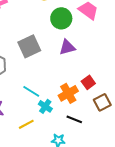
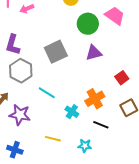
red square: (88, 82) -> (122, 78), moved
cyan line: (31, 91) -> (47, 93), moved
yellow line: (26, 124) -> (53, 139), moved, turned 42

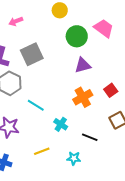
gray square: (56, 52) -> (32, 54), moved
orange cross: (95, 99) -> (83, 97), moved
yellow line: (53, 139) -> (42, 151), turned -35

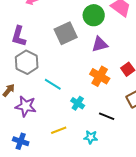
gray square: (32, 54) -> (66, 33), moved
orange cross: (83, 97) -> (100, 76), turned -30

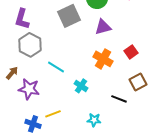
black line: (107, 116) -> (119, 99), moved
yellow line: (59, 130) -> (53, 114), moved
blue cross: (21, 141) -> (33, 124), moved

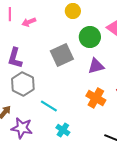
cyan cross: (81, 86) -> (63, 130), moved

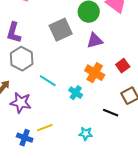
cyan cross: (63, 130) -> (76, 93), moved

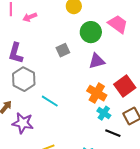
gray square: (61, 30) -> (63, 50), size x0.6
red square: (123, 66) -> (125, 86), size x1.5
cyan cross: (76, 93) -> (104, 113), moved

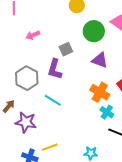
pink arrow: (30, 17) -> (33, 35), moved
purple L-shape: (16, 53) -> (55, 69), moved
purple triangle: (97, 61) -> (100, 60), turned 36

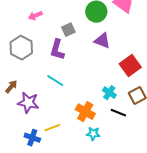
gray hexagon: (27, 78) -> (21, 48), moved
orange cross: (100, 92) -> (85, 112), moved

